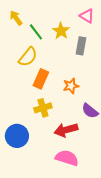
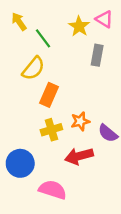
yellow star: (61, 31) -> (79, 26), moved
orange star: (71, 86) -> (80, 121), moved
pink semicircle: (67, 158) -> (53, 190), moved

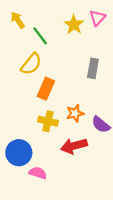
pink triangle: (104, 19) -> (97, 18), turned 42
gray rectangle: (97, 55) -> (93, 68), moved
yellow cross: (51, 130) -> (48, 121), turned 30
pink semicircle: (53, 190) -> (38, 173), moved, size x0.7

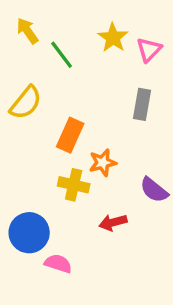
pink triangle: (97, 18) -> (149, 50), moved
yellow semicircle: (31, 64) -> (26, 103), moved
orange star: (75, 113) -> (103, 163), moved
red arrow: (74, 146) -> (113, 222), size x0.7

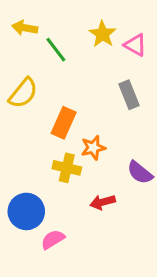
yellow arrow: (27, 31) -> (25, 28), turned -45
pink triangle: (149, 50) -> (135, 45), turned -45
gray rectangle: (142, 104) -> (129, 95), turned -32
pink semicircle: (58, 264) -> (53, 239), turned -50

